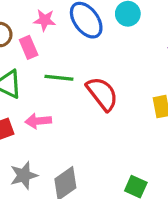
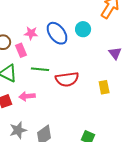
red semicircle: (102, 94) -> (67, 79), turned 120

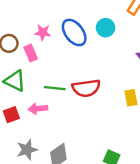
green line: (40, 69) -> (55, 88), moved

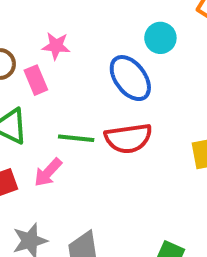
blue ellipse: (74, 33) -> (130, 78), moved
pink arrow: (38, 109) -> (48, 172), turned -42

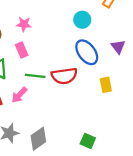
blue ellipse: (130, 78) -> (87, 52), moved
pink rectangle: (36, 80) -> (22, 50), moved

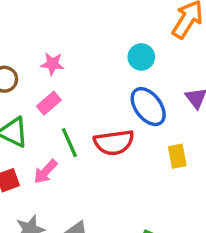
pink rectangle: (22, 50) -> (49, 103), turned 72
green line: (35, 76) -> (69, 143), turned 60

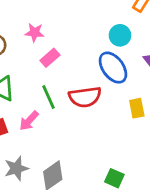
cyan circle: (141, 57) -> (120, 35), moved
pink rectangle: (49, 103) -> (50, 58), moved

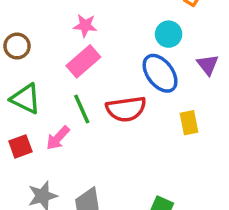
pink star: (35, 33) -> (85, 26), moved
pink rectangle: (50, 58) -> (83, 61), size x1.4

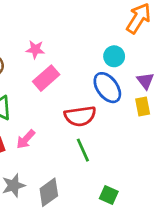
pink star: (85, 26) -> (35, 49), moved
green line: (82, 109) -> (83, 150), moved
yellow rectangle: (189, 123) -> (143, 107), moved

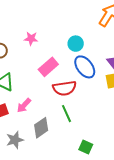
cyan circle: (114, 56) -> (76, 44), moved
pink rectangle: (46, 78) -> (48, 67), moved
gray diamond: (49, 192) -> (41, 128), moved

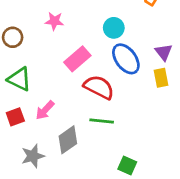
red semicircle: (64, 88) -> (99, 87), turned -145
green line: (67, 114) -> (102, 121), turned -60

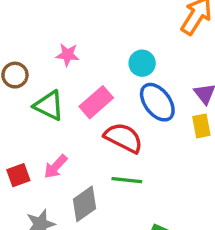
green triangle: (19, 79) -> (49, 106), moved

